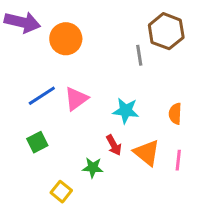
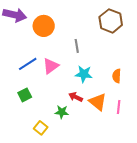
gray line: (139, 55) -> (77, 46), moved
red arrow: (114, 145) -> (76, 97), turned 144

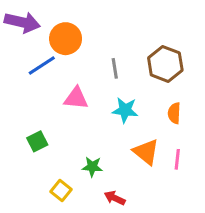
brown hexagon: (111, 21) -> (165, 64), moved
blue line: (28, 64) -> (42, 65), moved
pink triangle: (51, 66) -> (76, 98), turned 42
red arrow: (76, 97) -> (115, 198), moved

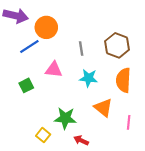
orange semicircle: (174, 113) -> (123, 80), size x1.6
green square: (37, 141) -> (26, 85), moved
pink line: (177, 159) -> (129, 122), moved
green star: (92, 167) -> (65, 118), size x1.5

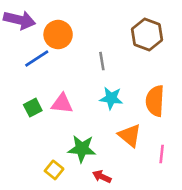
brown hexagon: (117, 45) -> (147, 35), moved
pink triangle: (54, 70) -> (62, 104), moved

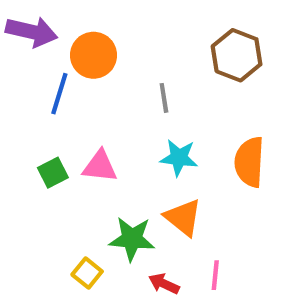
blue line: (37, 58) -> (59, 94), turned -40
orange triangle: (130, 135) -> (183, 217), moved
pink line: (162, 154) -> (215, 275), moved

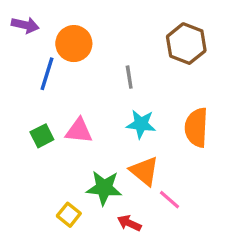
purple arrow: (32, 32) -> (25, 25), size x0.7
pink line: (215, 275) -> (170, 200), moved, turned -55

